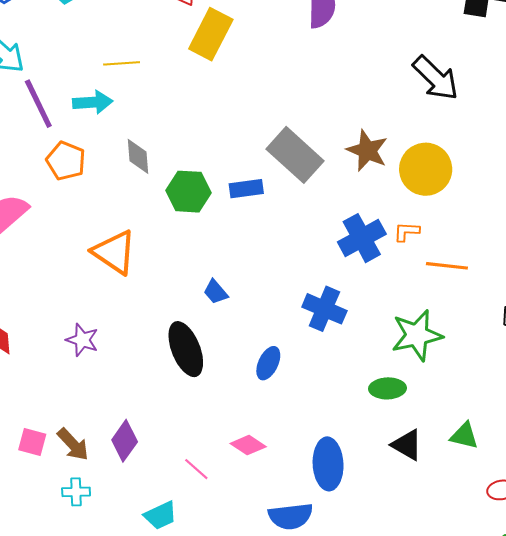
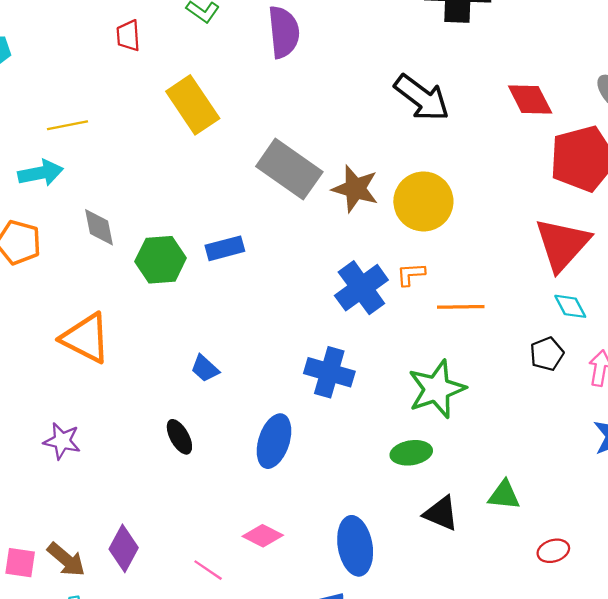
yellow rectangle: (211, 34) -> (193, 105), moved, turned -54
gray rectangle: (295, 155) -> (289, 169), moved
black ellipse: (186, 349) -> (179, 437), size x0.6
blue ellipse: (268, 363) -> (274, 441), size x1.4

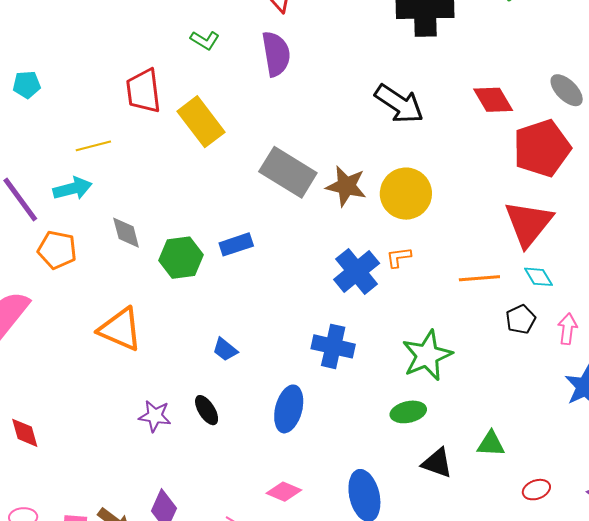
red trapezoid: (128, 36) -> (143, 91), moved, size x1.6
orange line: (461, 307) -> (479, 278), moved
purple star: (62, 441) -> (155, 416), moved

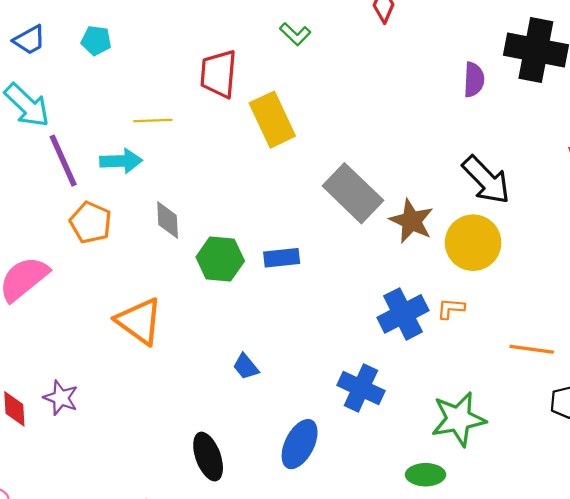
purple semicircle: (276, 54) -> (474, 80), moved, size x0.7
black arrow: (399, 104) -> (486, 180), moved
black ellipse: (207, 410) -> (208, 457), moved, size x1.4
purple star: (155, 416) -> (61, 398), moved

